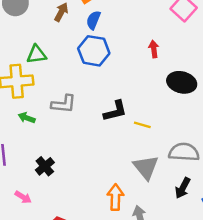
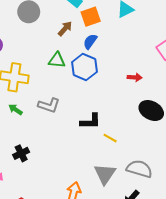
red arrow: (154, 49) -> (135, 77), turned 88
green triangle: (37, 55) -> (57, 60), moved

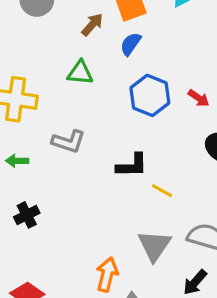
blue hexagon: (84, 67) -> (150, 95), moved
red arrow: (135, 77) -> (199, 98), turned 32
green arrow: (15, 109) -> (17, 161), moved, turned -32

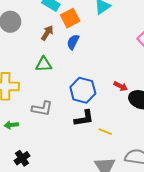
blue hexagon: (150, 95) -> (83, 90), moved
red arrow: (199, 98) -> (121, 86), moved

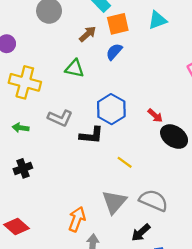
black L-shape: (84, 118) -> (91, 135), moved

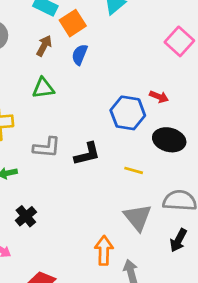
blue hexagon: (111, 109) -> (128, 113), moved
red arrow: (155, 116) -> (159, 97), moved
black ellipse: (174, 137) -> (169, 140), moved

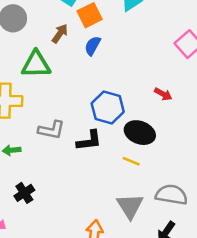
green triangle: (43, 88) -> (36, 64), moved, size x1.4
blue hexagon: (128, 113) -> (108, 108), moved
black ellipse: (169, 140) -> (140, 133), moved

